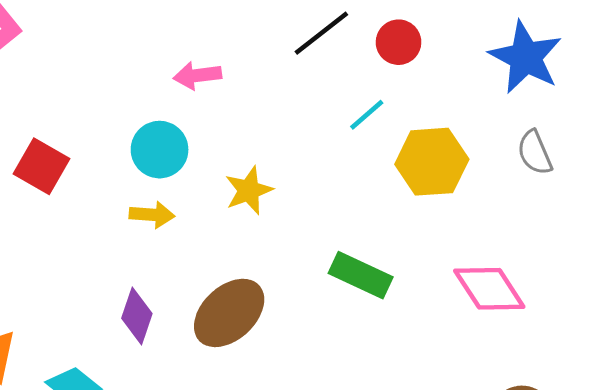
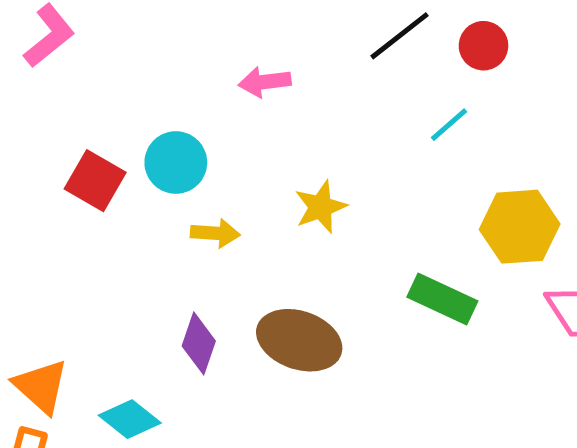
cyan circle: (160, 150) -> (176, 163), moved
yellow hexagon: (432, 162) -> (520, 227), moved
brown ellipse: (229, 313) -> (299, 340), turned 62

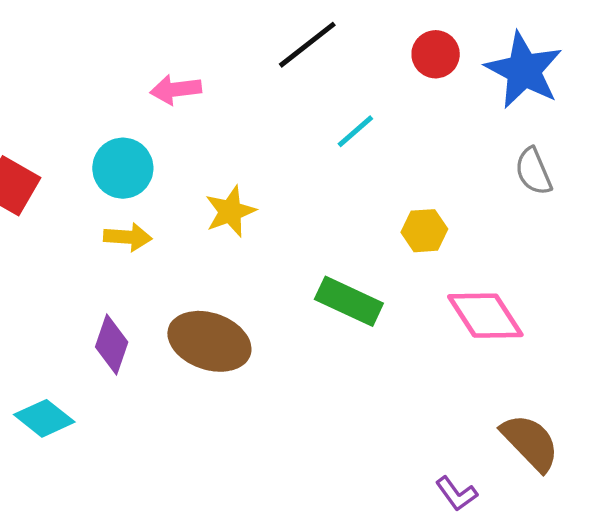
red circle: (483, 46) -> (436, 54), moved
cyan circle: (176, 163) -> (123, 168), moved
yellow hexagon: (520, 227) -> (424, 231), size x0.6

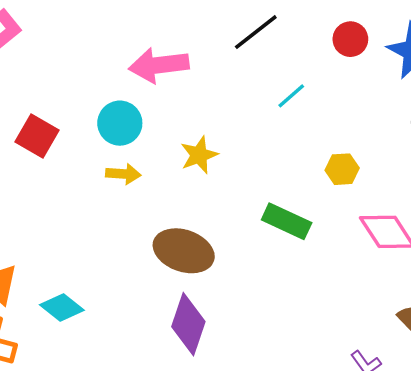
pink arrow: (176, 90) -> (159, 65), size x1.6
purple diamond: (112, 345) -> (188, 324), moved, size x1.4

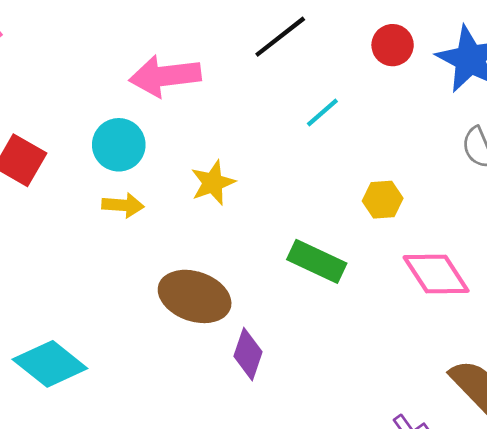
cyan diamond: (62, 308) -> (50, 364), size x1.4
purple diamond: (188, 324) -> (248, 354), moved, size x0.7

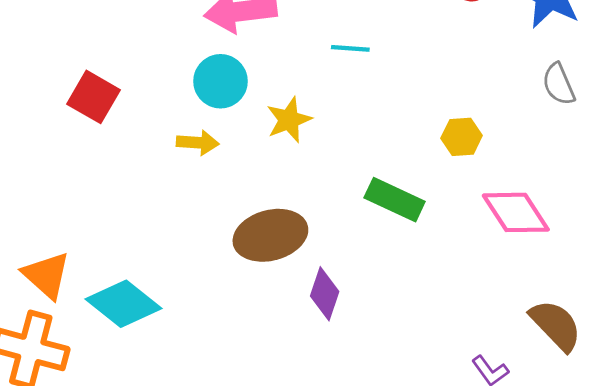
cyan line: (322, 113) -> (350, 48), moved, turned 45
cyan circle: (119, 145) -> (221, 81), moved
brown ellipse: (195, 296) -> (270, 235), turned -34

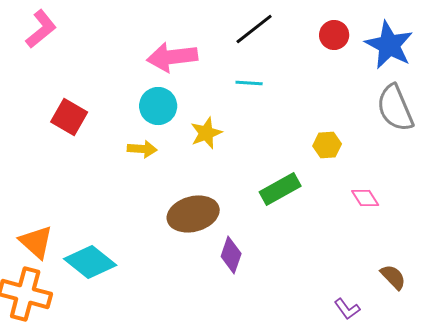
gray semicircle: (559, 84) -> (395, 108), size x1.6
green rectangle: (395, 200) -> (280, 189), turned -54
pink diamond: (516, 212) -> (365, 198), size x0.6
brown semicircle: (556, 325) -> (393, 277), size x0.7

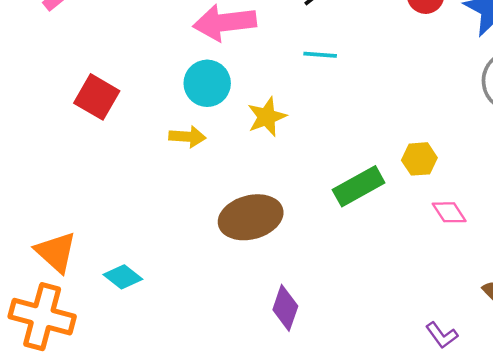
yellow hexagon: (327, 145) -> (419, 159), moved
pink diamond: (365, 198) -> (449, 212), moved
purple diamond: (231, 255) -> (285, 308), moved
cyan diamond: (90, 262) -> (123, 277), size x0.6

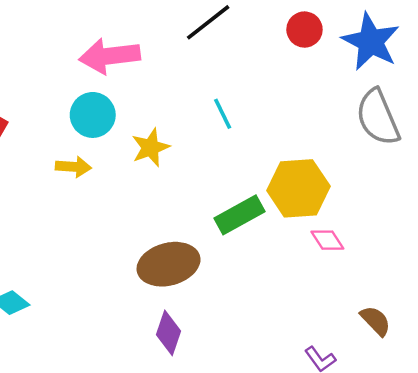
cyan line: (320, 55) -> (223, 114), moved, turned 60
yellow hexagon: (419, 159) -> (298, 188), size x1.8
brown ellipse: (251, 217) -> (169, 264), moved

